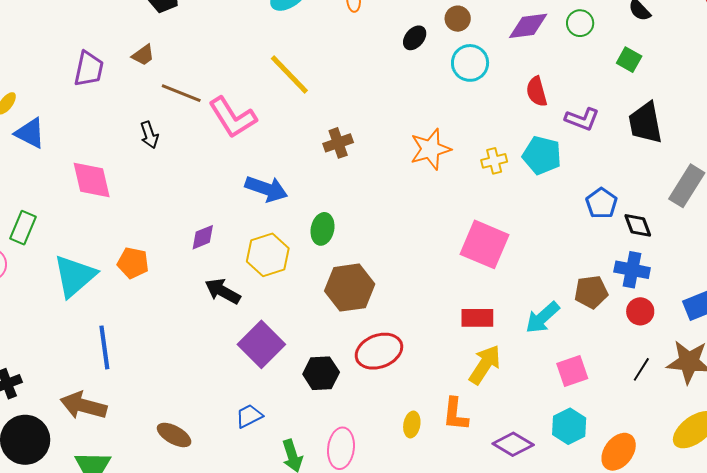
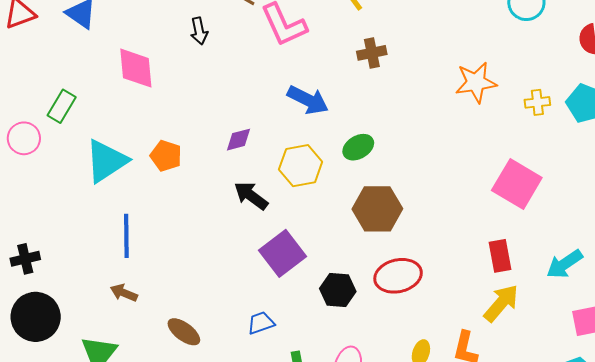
brown cross: (338, 143) -> (372, 53), moved
green ellipse: (322, 229) -> (358, 147), turned 40
red rectangle: (477, 318) -> (500, 256), turned 72
brown arrow: (83, 406) -> (124, 293), moved, size x0.6

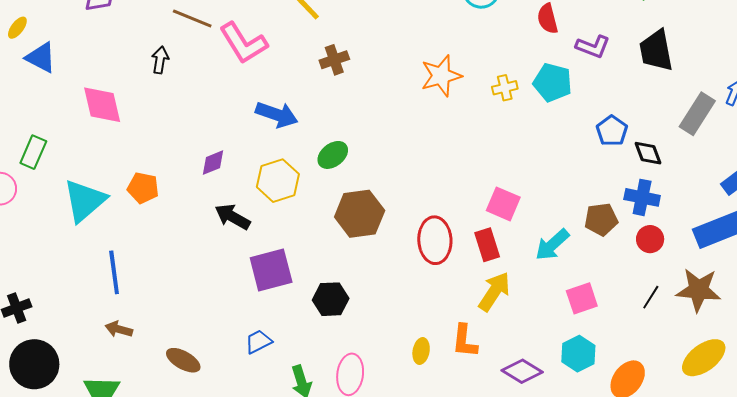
black arrow: (199, 31) -> (160, 60), turned -152
pink square: (517, 184) -> (503, 204), moved, size x0.7
purple square: (282, 253) -> (271, 270), turned 30
red ellipse: (398, 276) -> (435, 240), moved, turned -72

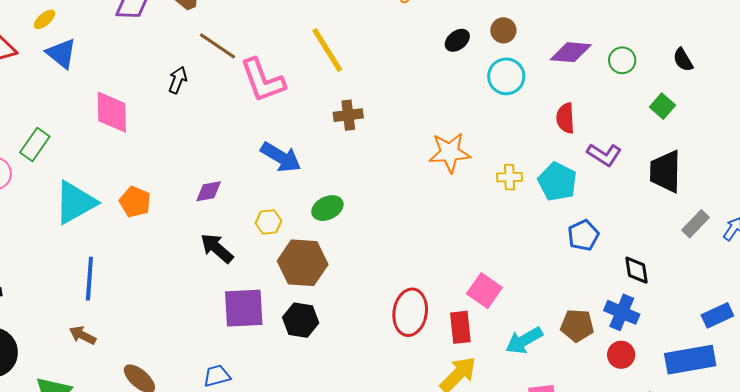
gray rectangle: (697, 114) -> (696, 224), moved, size x0.7
blue pentagon: (612, 131) -> (583, 235), moved
yellow hexagon: (278, 181) -> (269, 222), size x0.6
brown hexagon: (360, 214) -> (303, 263), moved
black hexagon: (331, 299) -> (301, 320), moved

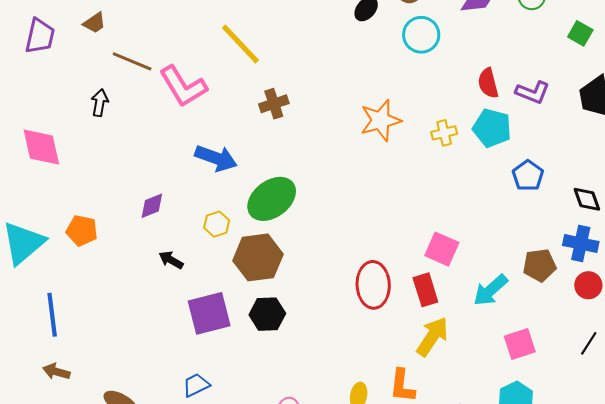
red semicircle: (565, 118) -> (488, 83), moved
green ellipse: (327, 208) -> (272, 199), size x1.6
black arrow: (217, 248) -> (171, 260), size x0.7

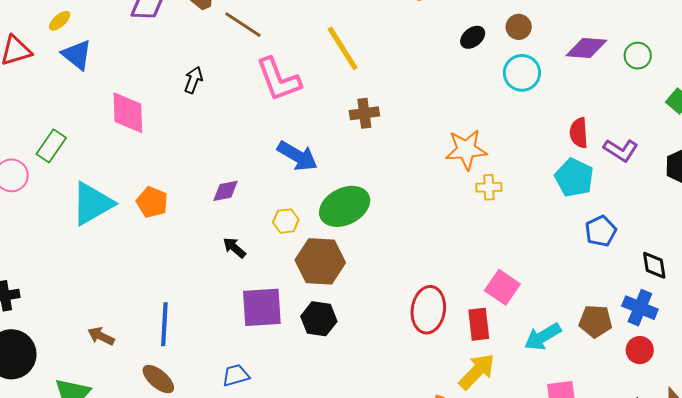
brown line: (132, 61) -> (243, 25), moved
yellow cross: (444, 133) -> (489, 187), moved
blue line: (52, 315) -> (164, 324), moved

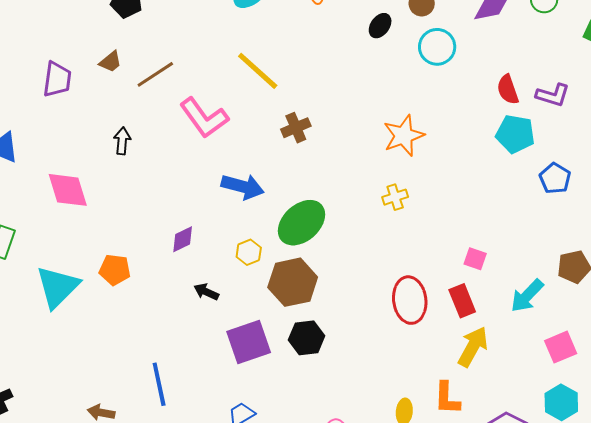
brown line: (243, 25) -> (155, 74), turned -51
yellow cross: (489, 187) -> (395, 197), moved
pink square: (502, 287) -> (475, 259), size x0.7

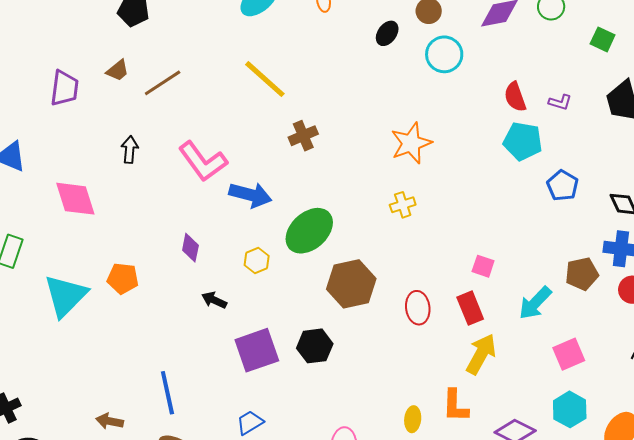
purple L-shape: (553, 95) -> (560, 102), size x0.7
pink L-shape: (204, 118) -> (203, 161), moved
purple diamond: (183, 239) -> (190, 248), turned -52
brown hexagon: (293, 282) -> (351, 284), moved
red ellipse: (410, 300) -> (418, 308), size x0.7

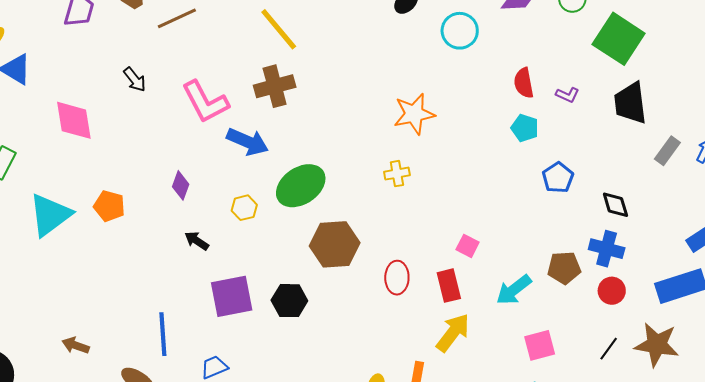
green square: (603, 39) -> (619, 39), size x2.0
brown cross: (303, 136) -> (275, 86), moved, size x1.4
cyan pentagon: (523, 141) -> (525, 128), size x0.7
black arrow: (130, 150) -> (135, 80), turned 128
blue line: (167, 393) -> (163, 334), moved

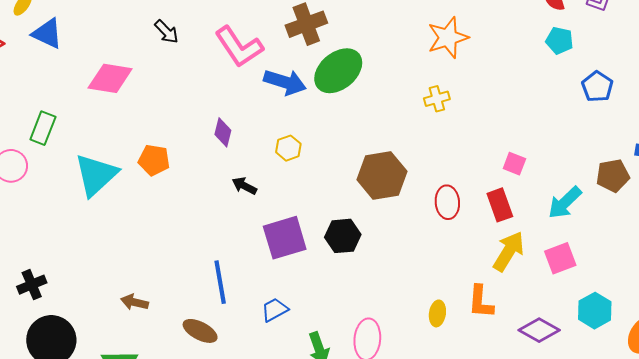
pink diamond: (74, 120) -> (110, 78), turned -66
green ellipse: (301, 186) -> (338, 71), moved
pink square: (540, 345) -> (560, 258), moved

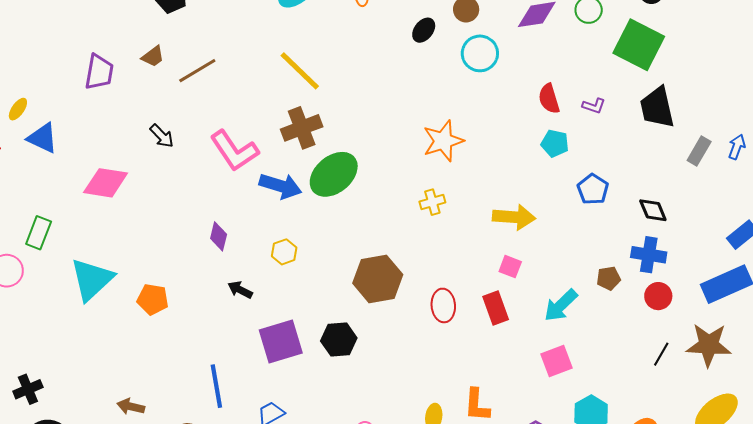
orange pentagon: (154, 160) -> (153, 299), moved
brown pentagon: (613, 176) -> (609, 278), size x0.7
yellow arrow: (509, 251) -> (514, 217), moved, turned 63

